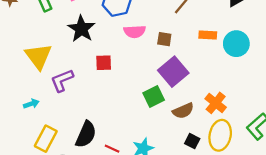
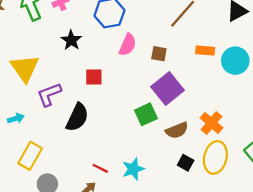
black star: (81, 29) -> (71, 40), size x0.7
pink semicircle: (135, 32) -> (128, 45), turned -65
black semicircle: (86, 134) -> (77, 117), moved

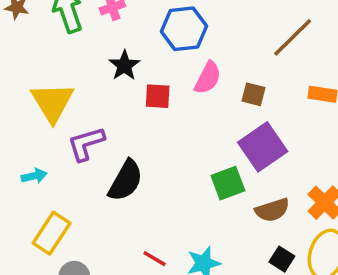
red square: (94, 77) -> (158, 96), moved

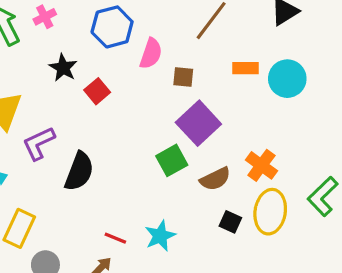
pink semicircle: (208, 78) -> (151, 54), moved
red square: (158, 96) -> (97, 91), turned -35

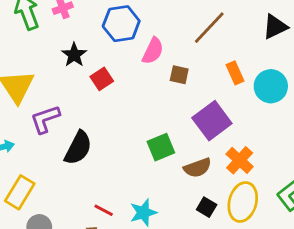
orange rectangle: (246, 68) -> (235, 73), turned 60
purple square: (198, 123) -> (212, 121), moved

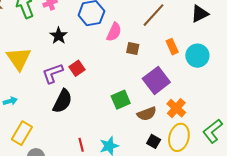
red square: (102, 79) -> (77, 68), moved
purple L-shape: (45, 119) -> (53, 73), moved
red line: (104, 210) -> (81, 145), turned 48

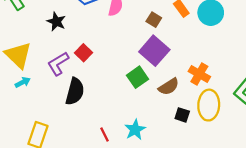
brown square: (133, 48) -> (154, 20), moved, turned 32
purple square: (156, 80) -> (154, 51), moved
cyan arrow: (10, 101) -> (23, 82), moved

